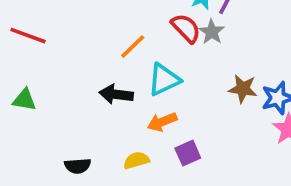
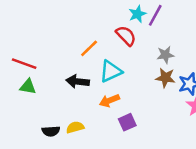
gray star: (212, 32) -> (165, 55), moved, turned 30
red line: (28, 36) -> (24, 64), moved
green triangle: (24, 100) -> (28, 87), moved
yellow semicircle: (136, 160) -> (75, 127), moved

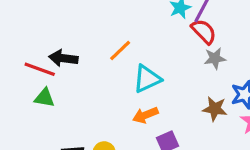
red semicircle: (126, 36) -> (204, 31), moved
brown star: (165, 78) -> (215, 109), moved
black arrow: (78, 81) -> (63, 58), moved

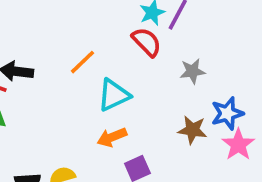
red semicircle: (204, 31) -> (147, 42), moved

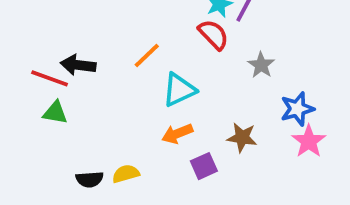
gray star: (192, 71) -> (261, 65), turned -30
brown star: (192, 130) -> (242, 137), moved

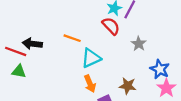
orange line: (147, 56) -> (72, 38), turned 63
blue star: (297, 109) -> (160, 69), turned -30
orange arrow: (177, 134) -> (90, 84), turned -91

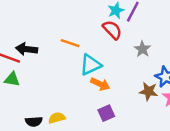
orange arrow: (90, 84) -> (100, 84), moved, turned -42
brown star: (128, 86) -> (148, 91), moved

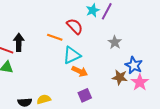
red semicircle: (112, 30) -> (75, 26), moved
black arrow: (27, 49) -> (19, 42), turned 84

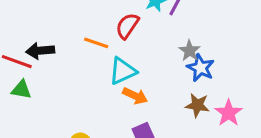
red semicircle: (75, 26) -> (127, 26), turned -102
black arrow: (19, 42) -> (40, 51), turned -96
blue star: (134, 65) -> (201, 68), moved

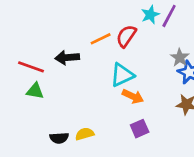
orange line: (96, 43) -> (101, 39), moved, turned -45
black arrow: (40, 51) -> (67, 58), moved

